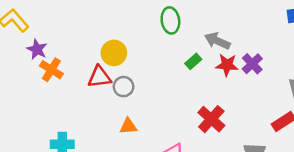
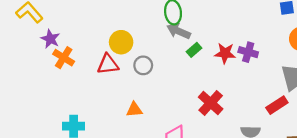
gray arrow: (217, 41) -> (179, 31), moved
purple cross: (252, 64) -> (248, 52), turned -30
gray circle: (124, 87) -> (143, 65), moved

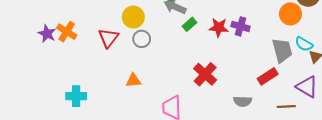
purple star: (50, 39) -> (47, 34), moved
yellow circle: (121, 42) -> (133, 17), moved
red triangle: (108, 64) -> (108, 38), turned -45

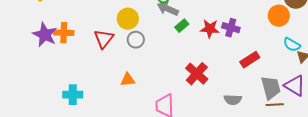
orange cross: (67, 32) -> (64, 33), turned -30
purple star: (47, 34) -> (45, 35), size x1.4
gray trapezoid: (282, 50) -> (271, 88), moved
red rectangle: (268, 76) -> (250, 60), moved

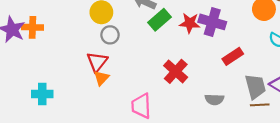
green rectangle: (182, 26) -> (160, 20), size x1.5
purple cross: (231, 28) -> (212, 22), size x1.4
red triangle: (104, 39) -> (97, 62), moved
orange triangle: (128, 80) -> (101, 78), turned -42

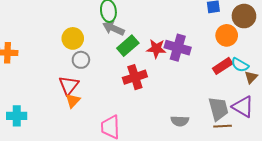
red rectangle: (233, 56) -> (223, 66), moved
red cross: (176, 71) -> (135, 77), moved, turned 30

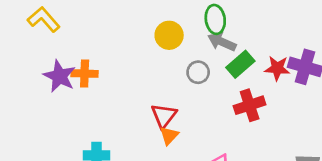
yellow circle: (73, 38) -> (169, 35), moved
gray circle: (81, 60) -> (198, 72), moved

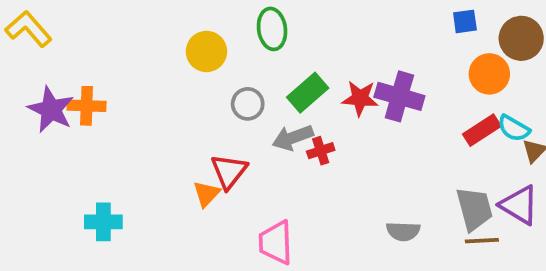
gray arrow: (222, 42) -> (293, 138), moved, turned -44
red cross: (250, 105) -> (321, 151), size x0.6
red triangle: (164, 116) -> (229, 171), moved

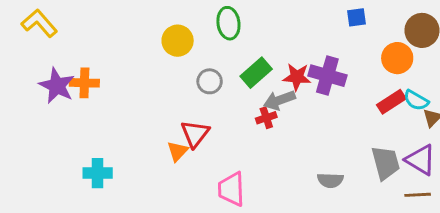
blue square: (465, 21) -> (356, 17), moved
gray arrow: (293, 138) -> (279, 100), moved
brown line: (482, 241) -> (418, 195), moved

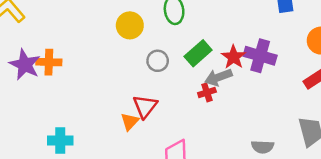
red star: (297, 77) -> (234, 57), turned 30

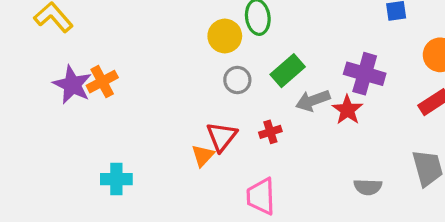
yellow circle: (130, 25) -> (225, 36), moved
red star: (234, 57) -> (347, 110), moved
orange cross: (49, 62) -> (102, 82), turned -30
red cross: (207, 92) -> (270, 132), moved

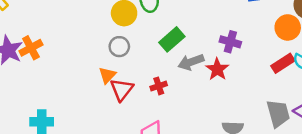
purple cross: (365, 74) -> (230, 42), size x0.7
gray circle: (237, 80) -> (119, 47), moved
orange triangle: (203, 155) -> (107, 75), moved

